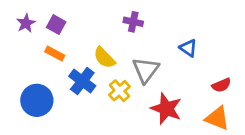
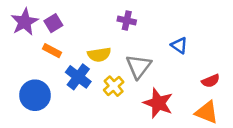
purple star: (26, 23) -> (25, 22), size x1.5
purple square: (56, 25) -> (53, 23), turned 30
yellow semicircle: (104, 58) -> (99, 55), turned -55

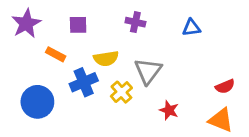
purple square: (53, 23) -> (78, 25), moved, turned 30
blue triangle: (179, 45) -> (191, 28), moved, turned -42
blue cross: (78, 77) -> (84, 82), turned 30
red star: (158, 103) -> (169, 110), size x0.6

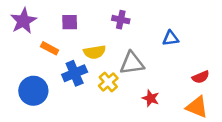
blue triangle: (191, 28) -> (171, 38), moved
gray triangle: (148, 71) -> (132, 63), turned 45

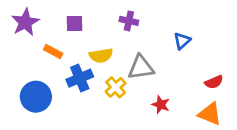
blue triangle: (171, 38) -> (182, 41), turned -35

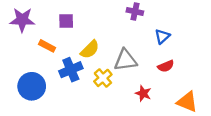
purple cross: (129, 21) -> (135, 12), moved
purple star: (25, 22) -> (22, 20), turned 30
yellow semicircle: (101, 55) -> (90, 49), turned -36
red semicircle: (214, 82) -> (166, 66), moved

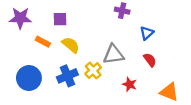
yellow semicircle: (90, 49) -> (71, 45), moved, turned -96
red semicircle: (166, 66) -> (150, 60), turned -104
blue cross: (71, 70) -> (67, 76), moved

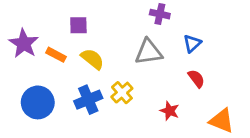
purple star: (20, 18) -> (24, 44), moved, turned 30
gray triangle: (113, 54) -> (149, 52), moved

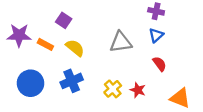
purple cross: (160, 14) -> (156, 11), moved
purple square: (78, 25) -> (64, 20), turned 35
purple star: (24, 44) -> (19, 35), turned -30
yellow cross: (122, 93) -> (113, 89), moved

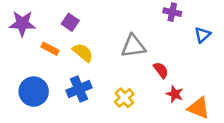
purple star: (19, 35) -> (22, 23), moved
blue triangle: (156, 35) -> (202, 35), moved
red semicircle: (160, 64) -> (161, 70), moved
red star: (138, 90) -> (175, 94), moved

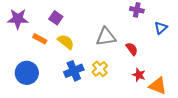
red semicircle: (161, 70) -> (132, 49), moved
blue cross: (79, 89) -> (74, 71), moved
yellow cross: (124, 98) -> (100, 69), moved

